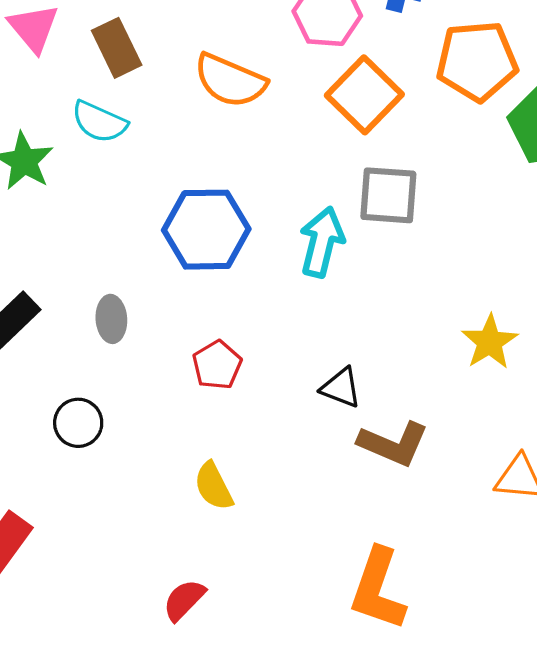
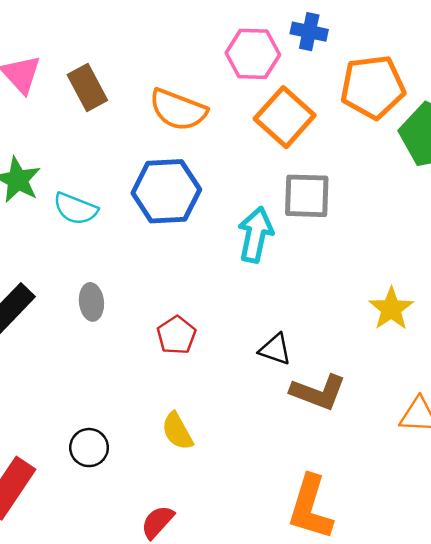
cyan semicircle: (99, 122) -> (75, 209), moved
blue hexagon: (206, 230) -> (166, 191), moved
black circle: (78, 423) -> (89, 448), moved

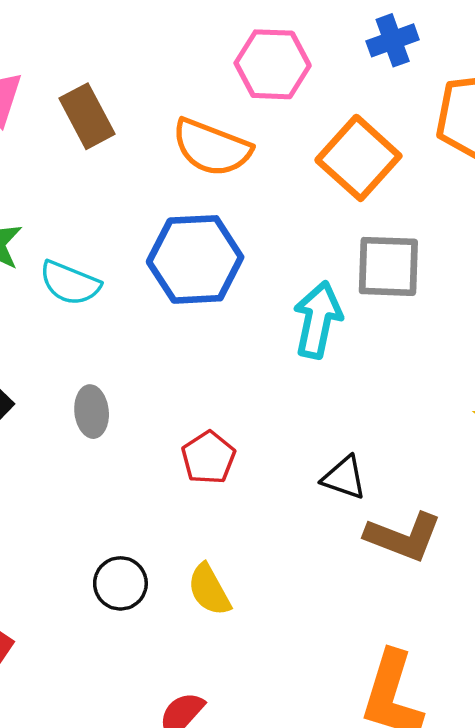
blue cross: (309, 32) -> (393, 40), turned -32
pink hexagon: (253, 54) -> (273, 64), moved
black circle: (89, 448) -> (120, 583), moved

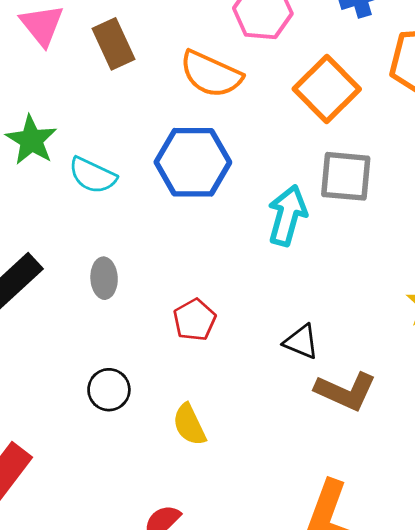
black circle: (120, 583) -> (109, 390), moved

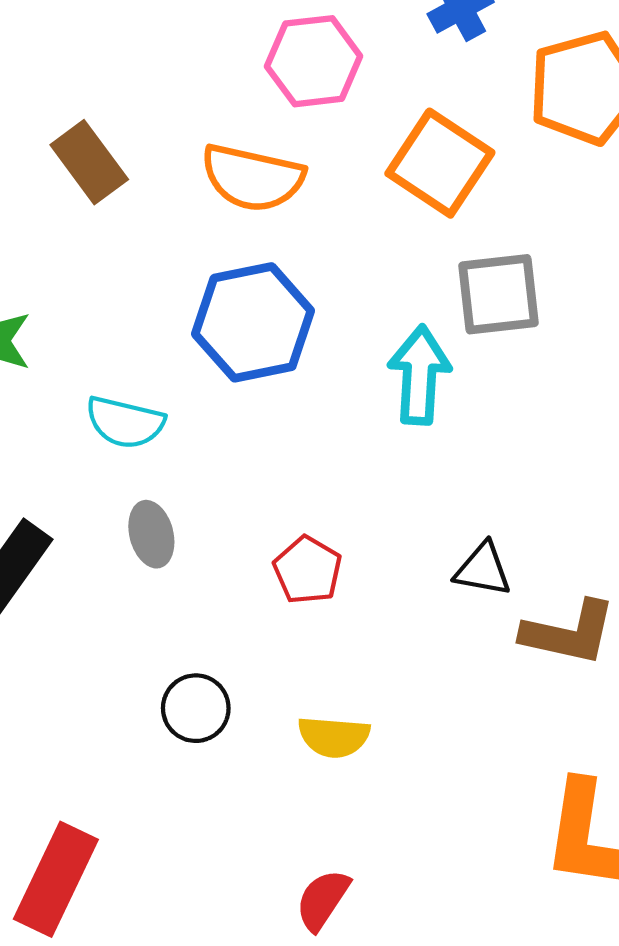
cyan semicircle: (93, 175) -> (125, 422), moved
yellow semicircle: (189, 425) -> (334, 737), turned -48

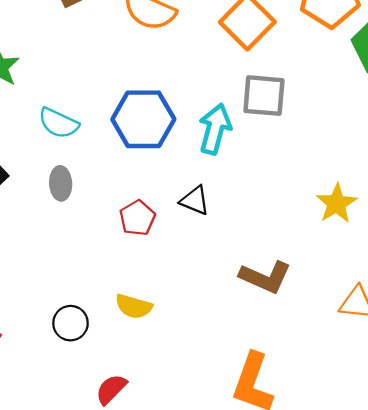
blue hexagon: (253, 322) -> (143, 119), moved
black triangle: (483, 569) -> (195, 201), moved
black circle: (196, 708) -> (71, 323), moved

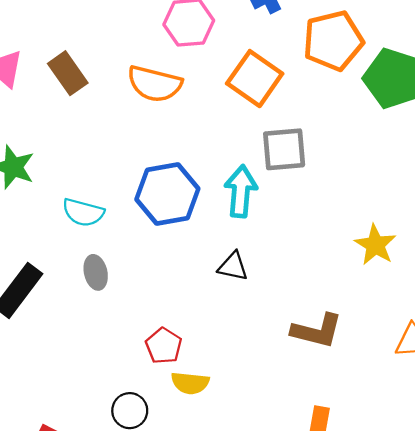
red pentagon: (137, 218) -> (164, 346), moved

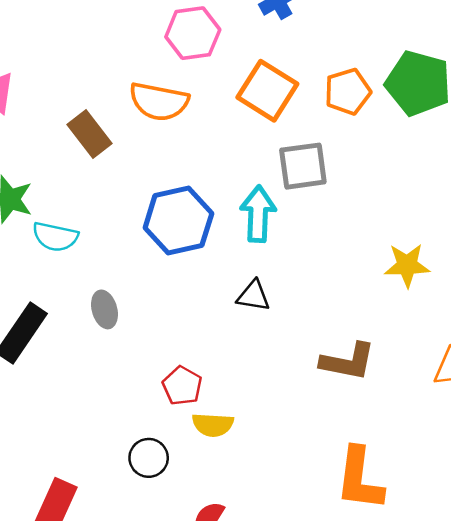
orange pentagon: (333, 41) -> (348, 92), moved, size x0.7
brown rectangle: (68, 73) -> (90, 134), moved
cyan semicircle: (83, 212) -> (55, 237), moved
yellow star: (375, 245) -> (407, 265), turned -30

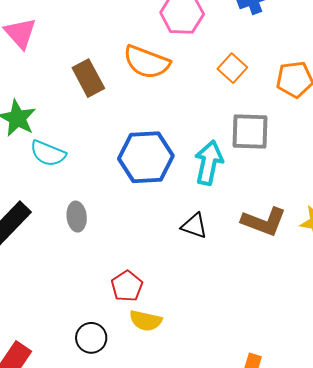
orange square: (267, 91) -> (232, 68), size x0.6
brown L-shape: (348, 362) -> (264, 222), moved

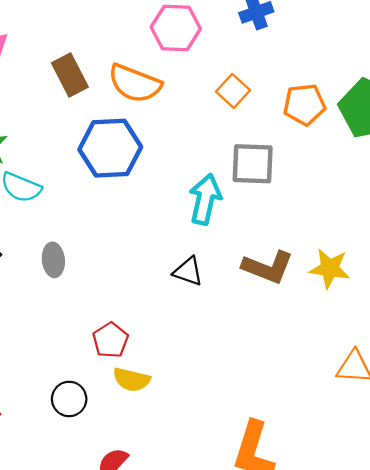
brown rectangle: (88, 78) -> (70, 75), moved
blue hexagon: (146, 157) -> (110, 148), moved

